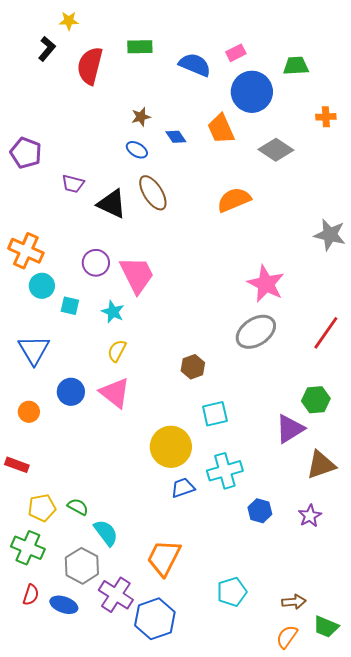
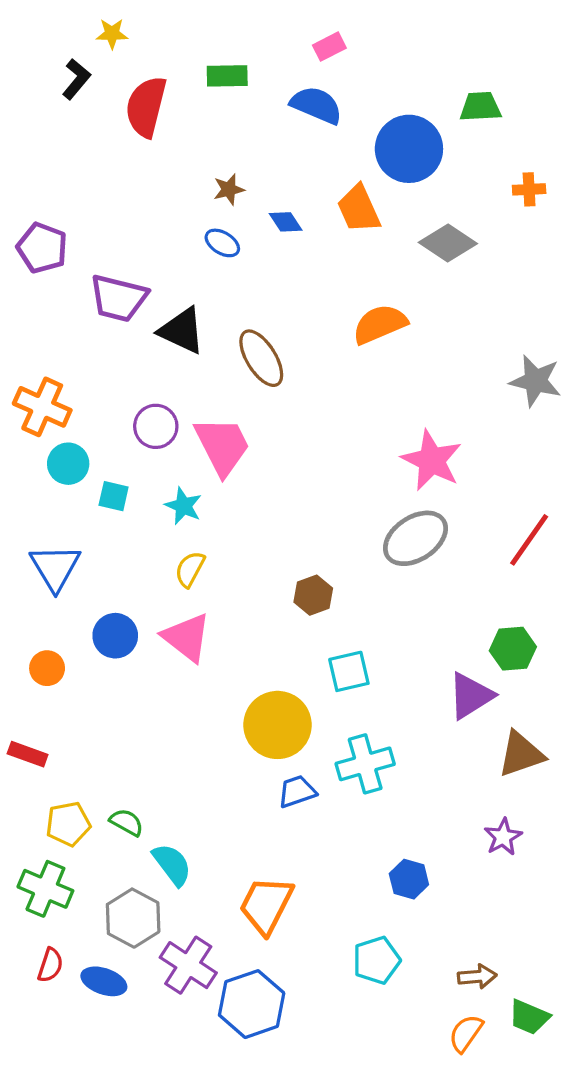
pink rectangle: (236, 53) -> (329, 47), moved
purple trapezoid: (73, 184) -> (118, 298), size x1.6
brown ellipse: (153, 193) -> (261, 358), moved
blue hexagon: (260, 511) -> (409, 879), moved

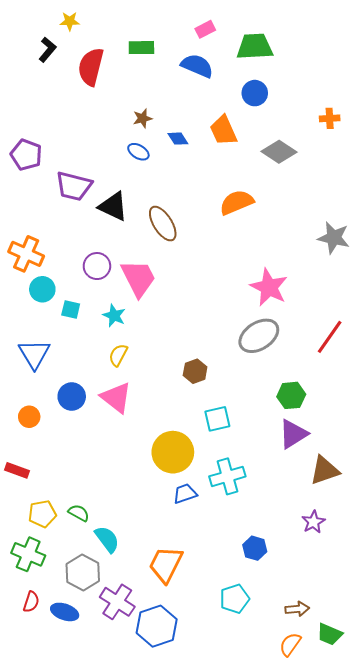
green trapezoid: (480, 107) -> (255, 47), moved, size x1.4
blue circle: (409, 149) -> (255, 93), size x0.6
green hexagon: (513, 649) -> (291, 395), moved

